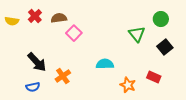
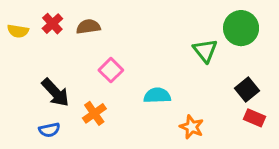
green circle: (161, 19) -> (241, 28), size x1.5
pink square: (74, 33) -> (111, 70), moved
black square: (165, 47) -> (247, 89), moved
red rectangle: (154, 77) -> (255, 118), moved

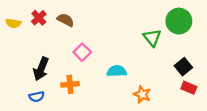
brown semicircle: (88, 27) -> (66, 20), turned 36
black arrow: (55, 92) -> (41, 69), turned 65
orange cross: (94, 113) -> (70, 84), turned 30

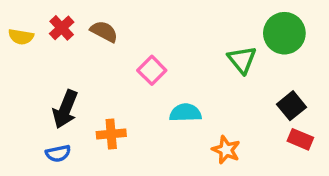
pink square: (82, 52) -> (152, 70), moved

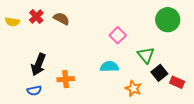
green triangle: (242, 60) -> (146, 55), moved
pink square: (152, 70) -> (118, 35), moved
black square: (291, 106) -> (159, 73), moved

